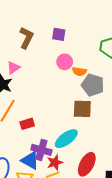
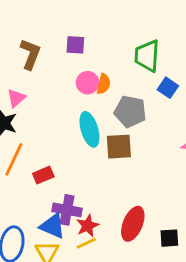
orange semicircle: (79, 71) -> (104, 84), moved, turned -80
cyan ellipse: (66, 139) -> (89, 129), moved, turned -65

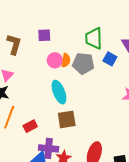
gray pentagon: (130, 111) -> (83, 64), moved
brown square: (119, 147) -> (67, 119), moved

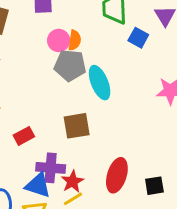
gray pentagon: (83, 64) -> (70, 65), moved
cyan ellipse: (59, 92) -> (100, 83), moved

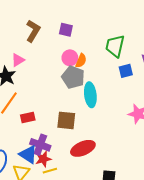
blue square: (138, 38) -> (126, 71), turned 32
red ellipse: (117, 175) -> (83, 148), moved, turned 35
red star: (72, 182) -> (43, 159), moved

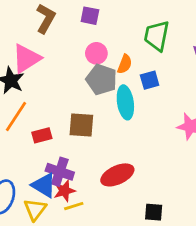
pink triangle: (18, 60) -> (26, 58), size x1.6
orange semicircle: (81, 61) -> (125, 64), moved
blue square: (126, 71) -> (150, 80), moved
brown square: (66, 120) -> (81, 125), moved

